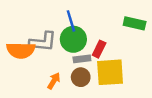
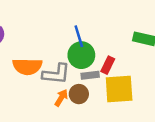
gray L-shape: (43, 42) -> (56, 74), moved
brown circle: (81, 77) -> (79, 94), moved

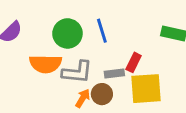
green circle: (81, 55) -> (67, 33), moved

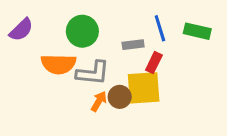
blue line: (102, 31) -> (160, 28), moved
gray rectangle: (114, 73) -> (133, 45), moved
yellow square: (146, 89) -> (144, 88), moved

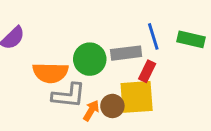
green circle: (82, 31) -> (90, 59), moved
gray rectangle: (133, 45) -> (126, 53), size x1.4
gray L-shape: (93, 73) -> (69, 95), moved

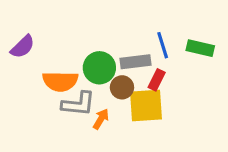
brown circle: (112, 106) -> (122, 87), moved

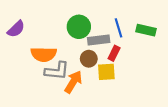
green circle: (99, 68) -> (79, 27), moved
yellow square: (146, 105) -> (106, 72), size x0.7
orange arrow: (101, 119) -> (73, 82), size x1.5

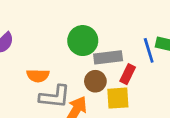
blue line: (119, 28) -> (149, 50), moved
orange semicircle: (44, 54) -> (38, 76), size x0.7

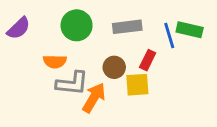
green circle: (83, 41) -> (77, 25), moved
gray rectangle: (108, 57) -> (127, 27), moved

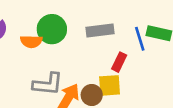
orange semicircle: (55, 62) -> (31, 41), moved
brown circle: (114, 67) -> (92, 95), moved

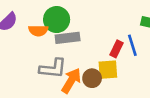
gray rectangle: (100, 31) -> (68, 38), moved
blue line: (140, 39) -> (132, 45), moved

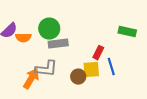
orange semicircle: (38, 31) -> (23, 38), moved
blue line: (132, 45) -> (111, 67), moved
orange arrow: (71, 81) -> (31, 79), moved

